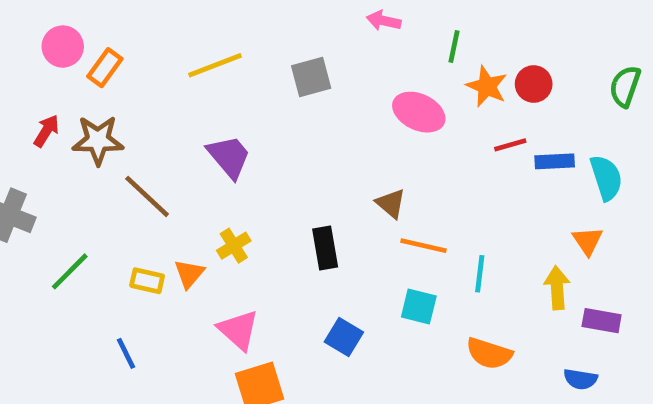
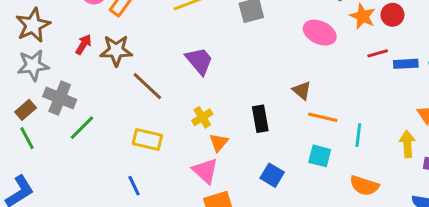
green line: (70, 271) -> (82, 128), moved
orange triangle: (189, 274) -> (219, 143), moved
yellow rectangle: (147, 281) -> (147, 140), size x1.4

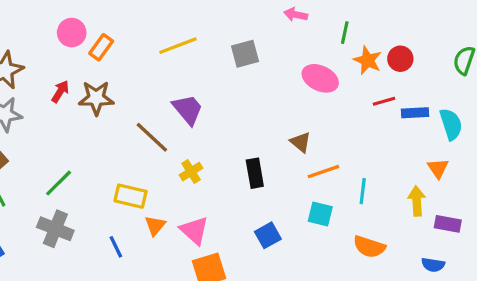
brown line: (147, 86) -> (152, 137), moved
gray cross: (60, 98) -> (55, 229), moved
orange line: (323, 117) -> (323, 172), turned -32
orange triangle: (219, 143) -> (155, 226), moved
blue square: (272, 175) -> (268, 235), turned 30

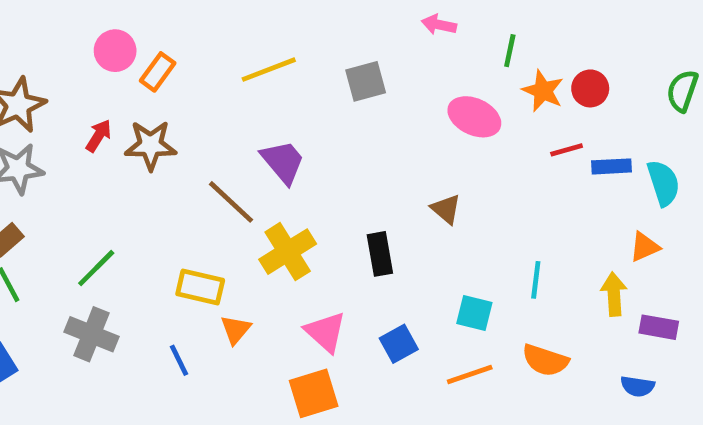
orange triangle: (438, 168) -> (645, 247), turned 40
yellow cross: (191, 172) -> (288, 252), size x1.6
orange line: (323, 172) -> (470, 374), moved
pink triangle: (194, 230) -> (325, 332), moved

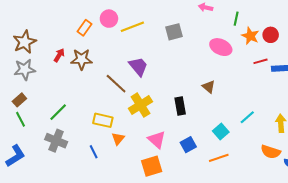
pink circle: (115, 51) -> (109, 19), moved
cyan line: (536, 280) -> (247, 117), turned 42
cyan square: (474, 313) -> (221, 131), turned 35
orange semicircle: (545, 360) -> (271, 152), moved

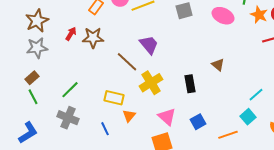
pink ellipse: (221, 47) -> (223, 16), moved
cyan square: (221, 131) -> (248, 117), moved

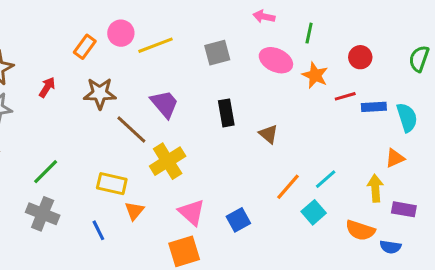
orange star: (259, 15) -> (315, 75), moved
brown star: (93, 38) -> (100, 93), moved
black rectangle: (190, 84) -> (226, 113), moved
orange line: (228, 135) -> (288, 187), moved, turned -30

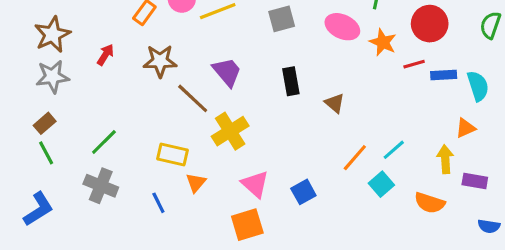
red circle: (360, 57) -> (430, 24), size x1.5
blue semicircle: (390, 247) -> (489, 226), moved

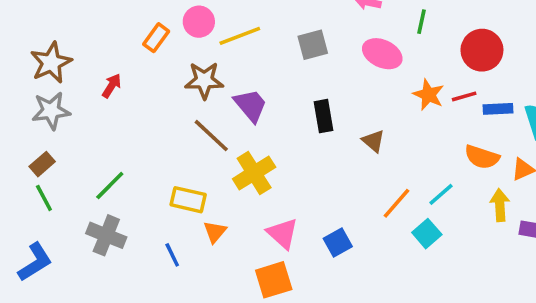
orange star: (383, 42) -> (429, 95), moved
brown star: (160, 61) -> (204, 80), moved
orange semicircle: (430, 203) -> (482, 157), moved

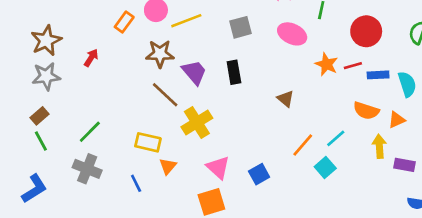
black rectangle: (323, 116) -> (234, 72), moved

